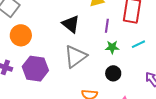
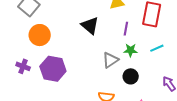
gray triangle: (75, 56) -> (110, 60), moved, size x0.7

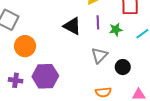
purple line: (126, 29) -> (98, 22), moved
green star: (131, 50) -> (116, 30), moved

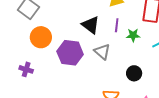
gray triangle: (99, 55) -> (102, 52), moved, turned -42
purple hexagon: (45, 76) -> (70, 53), moved

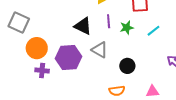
purple cross: (26, 69) -> (42, 71), moved
black circle: (134, 73) -> (127, 66), moved

